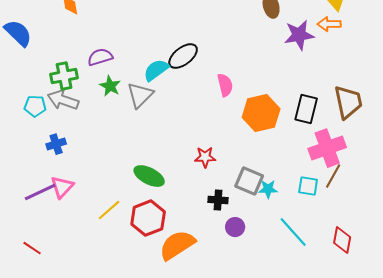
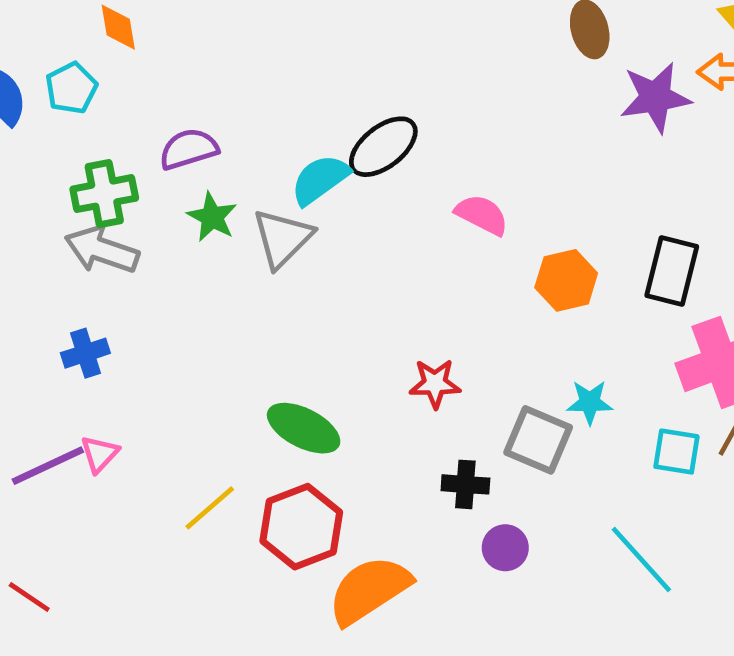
pink semicircle: (225, 85) -> (482, 215), turned -50
cyan pentagon: (35, 106) -> (71, 88), moved, turned -30
orange hexagon: (261, 113) -> (566, 280), size x0.7
pink triangle: (62, 187) -> (100, 454), size x0.7
cyan star: (268, 189) -> (590, 402), moved

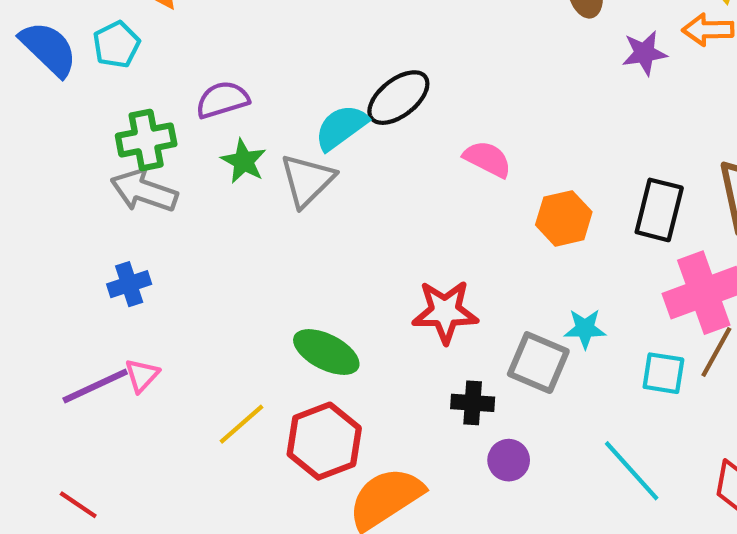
purple star: (655, 97) -> (644, 53), size x0.7
red star: (435, 384) -> (445, 312), size x1.4

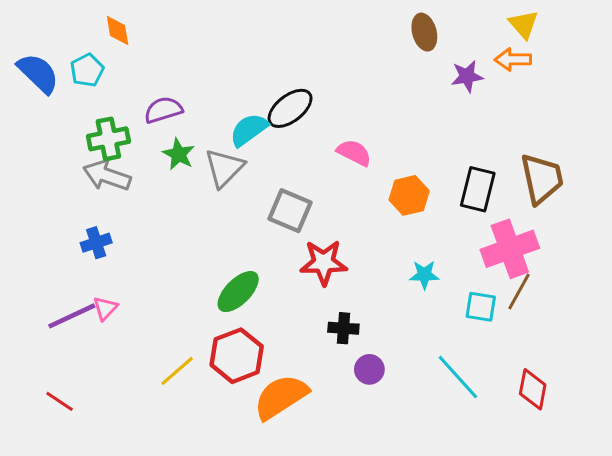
green ellipse: (326, 352) -> (238, 292), turned -72
gray square: (538, 363) -> (290, 211), moved
yellow line: (241, 424) -> (177, 371), moved

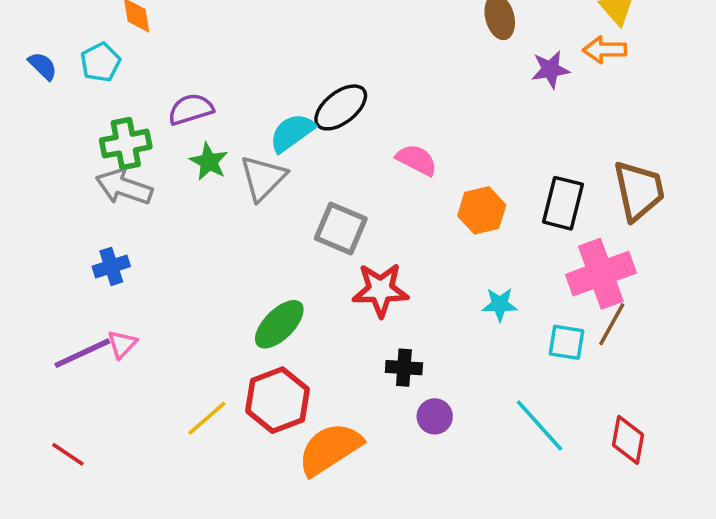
blue semicircle: (38, 73) -> (43, 66), size x0.6

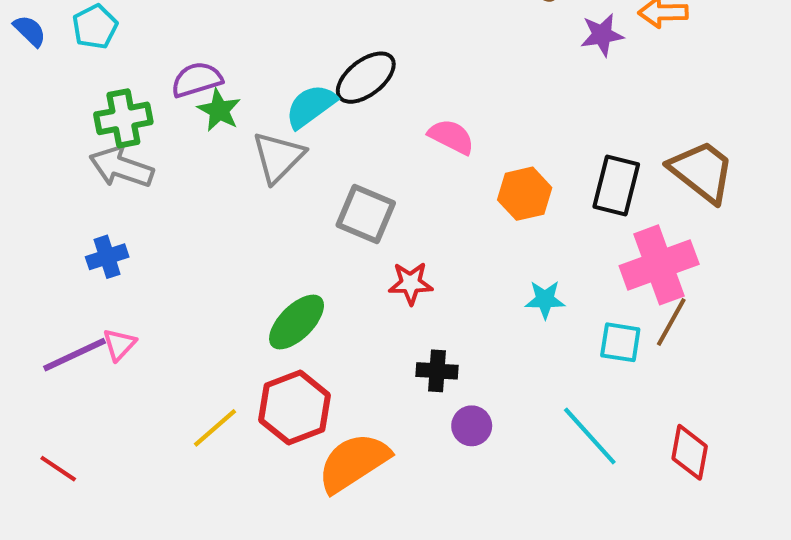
green star: (209, 162) -> (219, 110), moved
brown trapezoid: (639, 191) -> (702, 171), turned -40
red star: (380, 290) -> (411, 283), size x0.7

